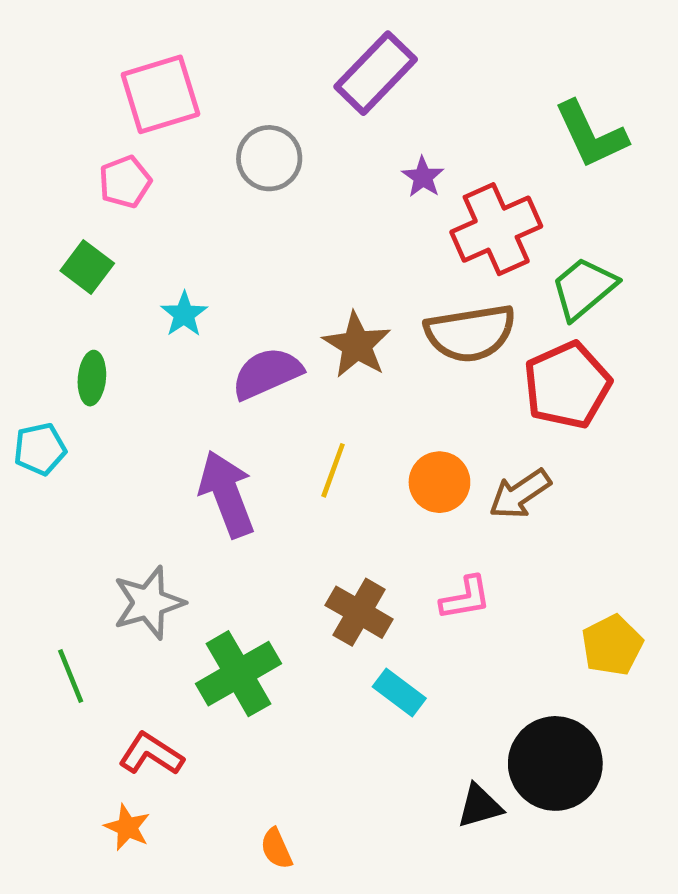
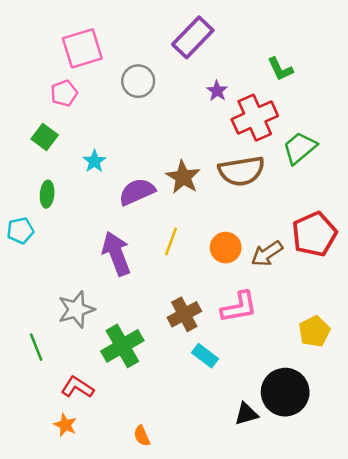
green L-shape: (591, 135) -> (280, 69), moved, size x0.7
red pentagon: (567, 385) -> (314, 234), moved
pink L-shape: (465, 598) -> (239, 307), size x1.4
brown cross: (359, 612) -> (184, 314), turned 32

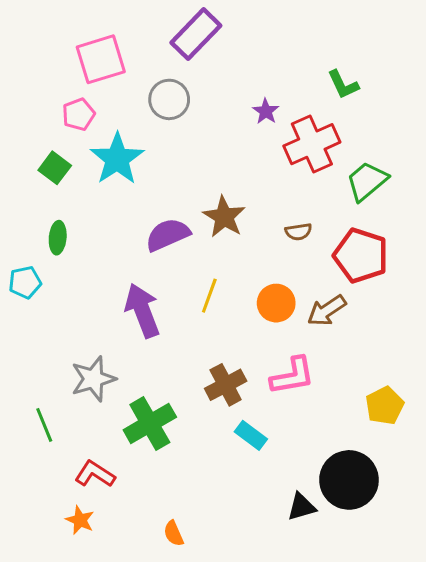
purple rectangle: (193, 37) -> (196, 34), moved
cyan star: (94, 161) -> (117, 159), moved, size x1.8
brown semicircle: (241, 171) -> (298, 232), moved, size x0.5
red pentagon: (314, 234) -> (361, 256), moved, turned -30

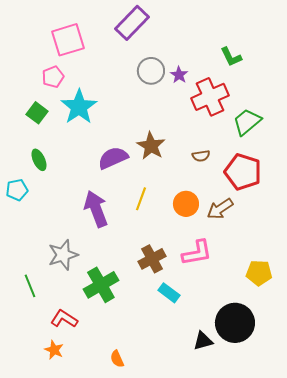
gray circle: (169, 99) -> (151, 71), moved
green ellipse: (58, 238) -> (39, 160), turned -30
yellow pentagon: (385, 406) -> (259, 273), turned 30

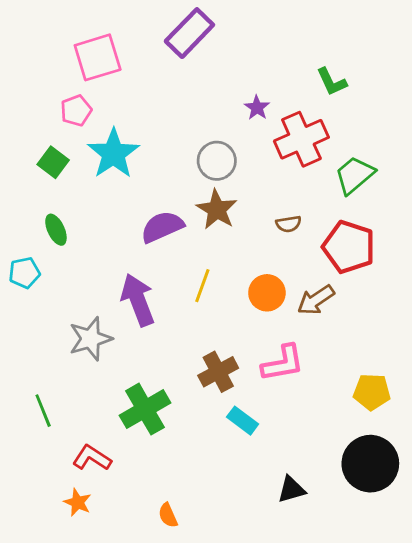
gray circle: (151, 71) -> (217, 161), moved
gray star: (63, 255) -> (90, 339), moved
black circle: (235, 323) -> (370, 464), moved

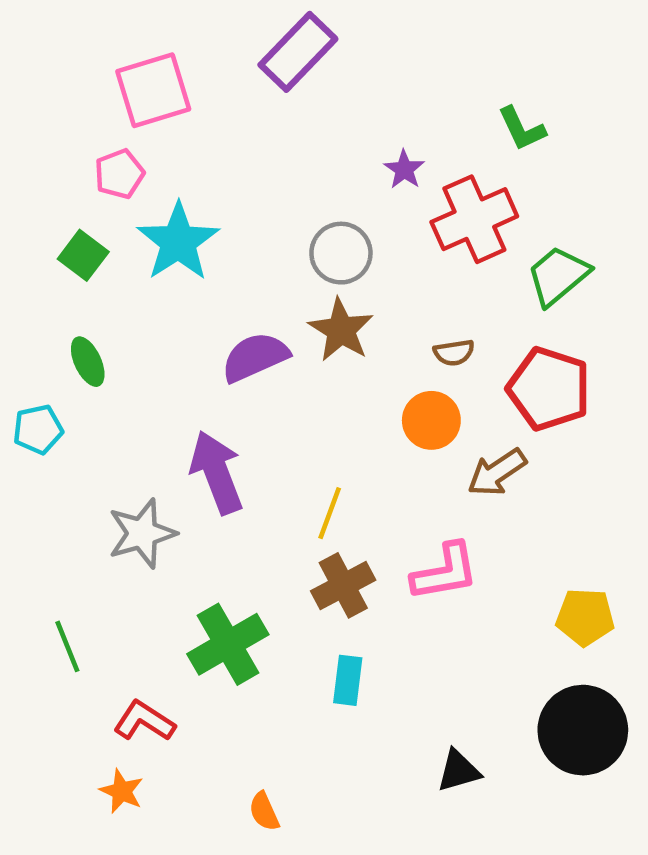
yellow line: (202, 286) -> (330, 513), moved
orange circle: (267, 293) -> (431, 420), moved
cyan rectangle: (243, 421) -> (348, 680), moved, turned 60

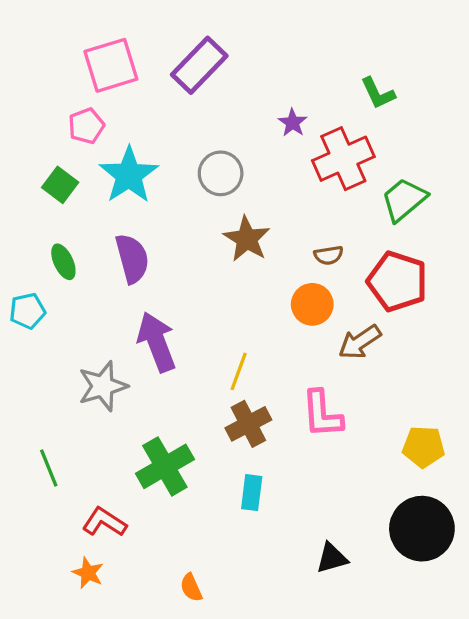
purple rectangle: (298, 52) -> (199, 65), moved
gray circle: (341, 253) -> (221, 173), moved
purple semicircle: (255, 357) -> (132, 259), moved, turned 99
pink L-shape: (445, 572) -> (322, 414), turned 96

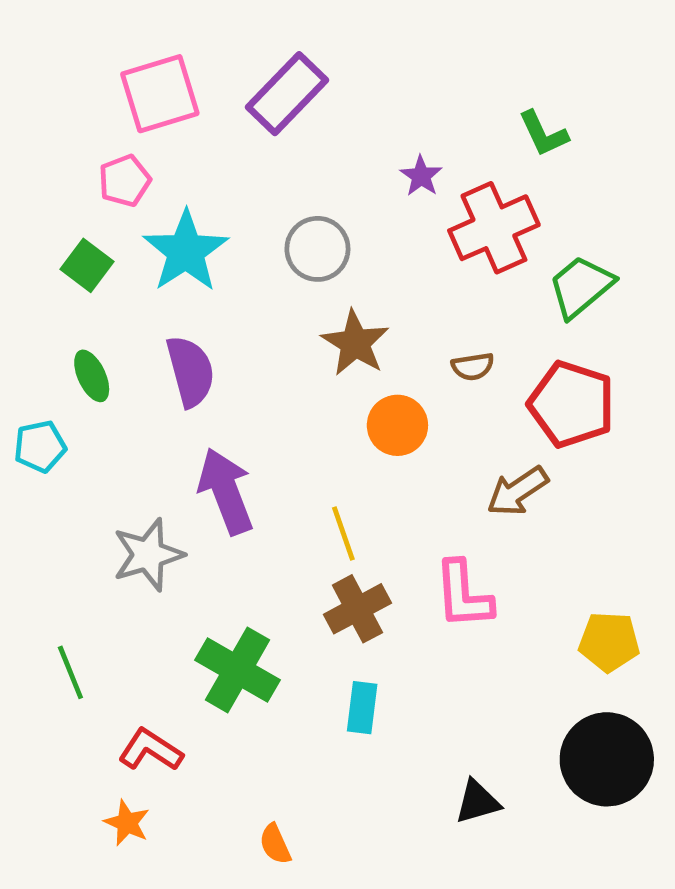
orange circle: (312, 304) -> (397, 425), moved
yellow line: (239, 371) -> (343, 534), turned -39
green cross: (165, 466) -> (238, 670), turned -30

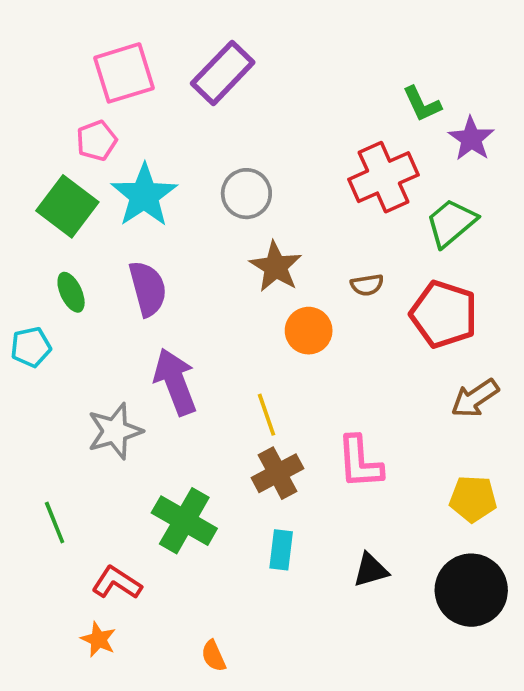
purple star: (421, 176) -> (471, 139), moved, size x1.4
green square: (87, 265) -> (67, 206), size x1.5
brown arrow: (517, 491) -> (475, 398), moved
black triangle: (477, 802) -> (371, 570), moved

